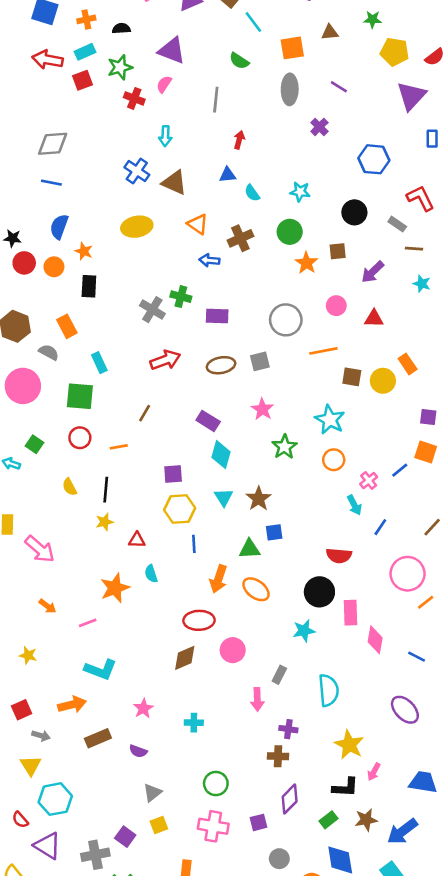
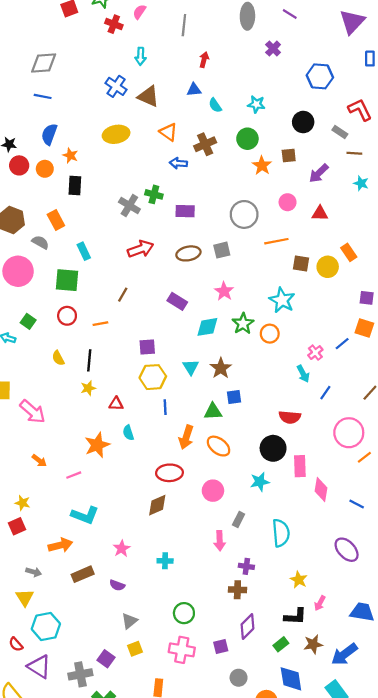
cyan diamond: (221, 455) -> (207, 327), moved, turned 65
orange circle: (334, 460) -> (270, 334), moved
pink circle: (233, 650) -> (213, 491), moved
red square: (22, 710) -> (17, 526), moved
yellow star: (349, 745) -> (299, 580), size x0.7

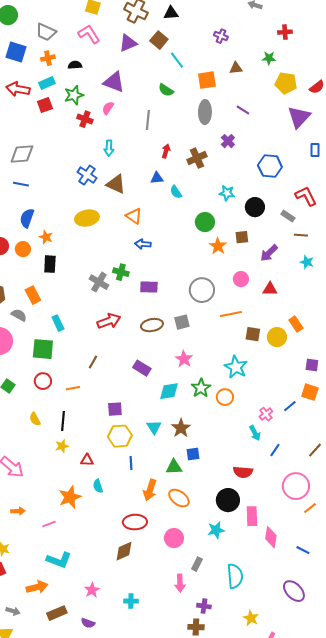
cyan star: (256, 104) -> (227, 193), moved
brown cross: (205, 144) -> (197, 158), moved
orange arrow: (39, 461) -> (18, 511), turned -40

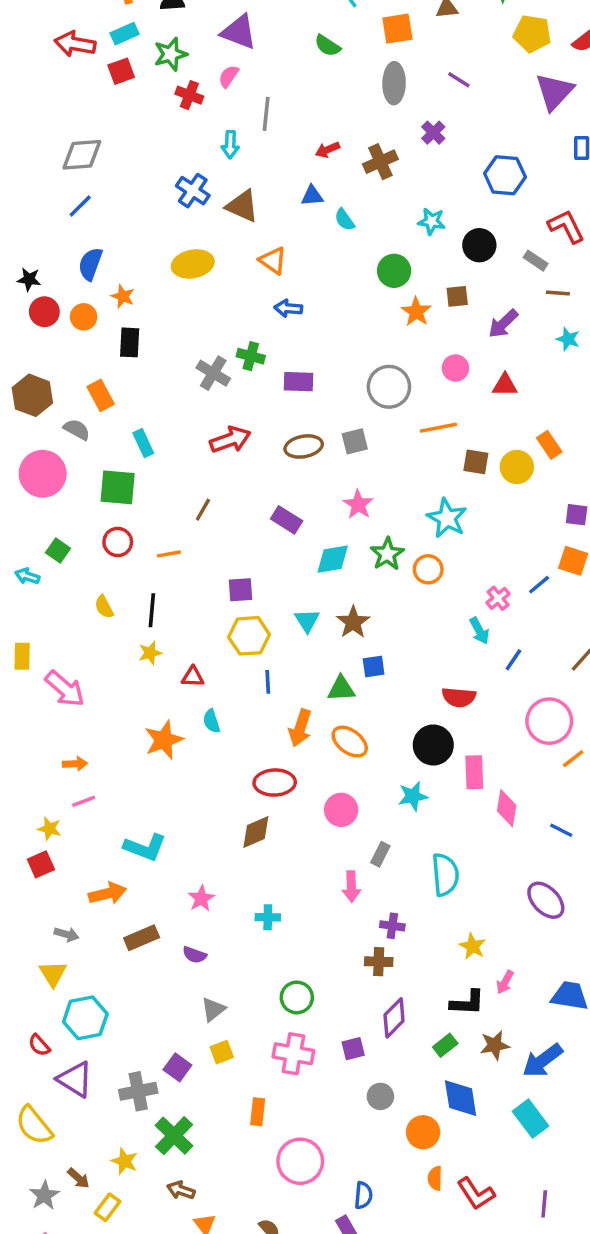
gray line: (148, 120) -> (266, 114), moved
red arrow: (166, 151) -> (328, 150), turned -128
blue line: (21, 184) -> (80, 206), turned -56
pink line: (49, 524) -> (84, 801), moved

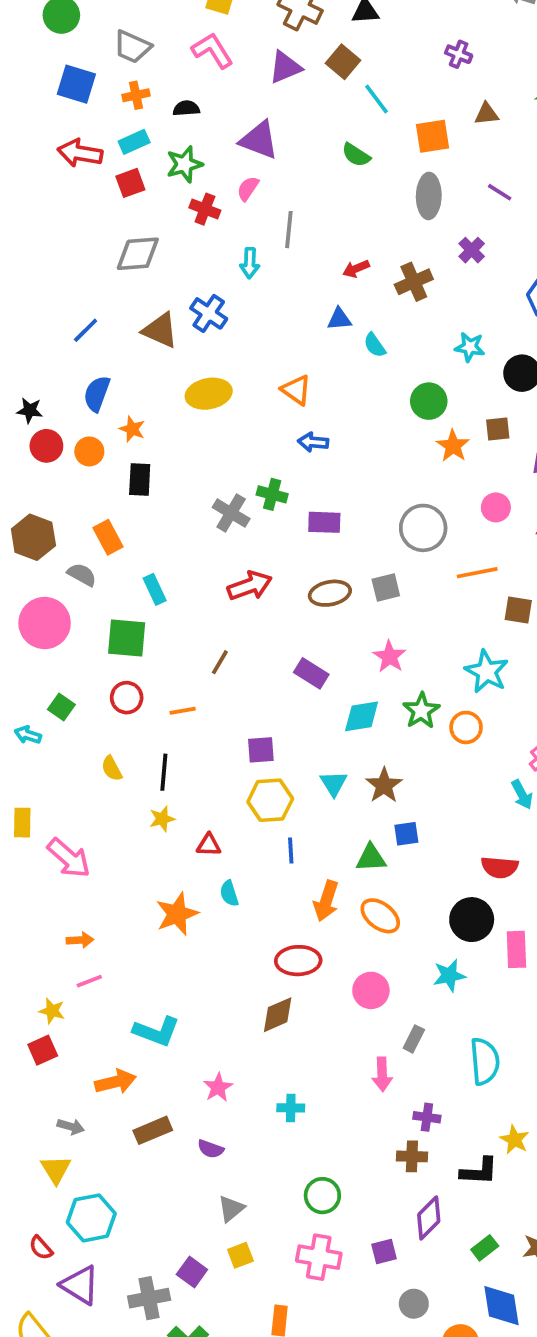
gray diamond: (82, 155) -> (138, 254), moved
brown triangle: (242, 206) -> (160, 330), moved
black L-shape: (467, 1003) -> (479, 1171), moved

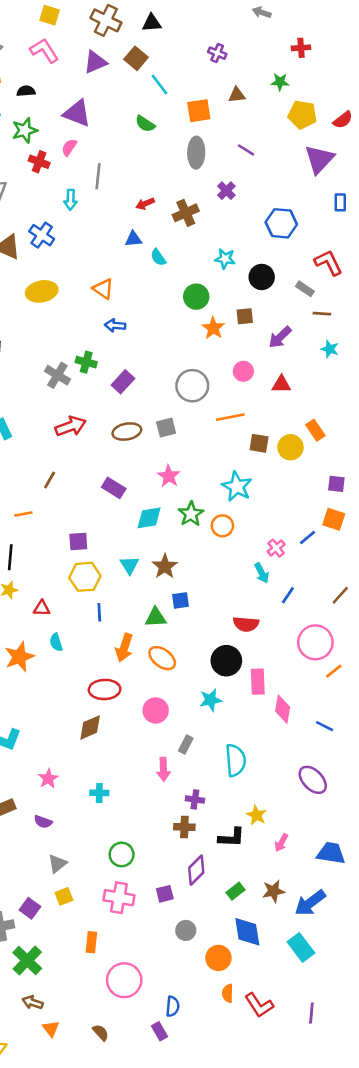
purple rectangle: (324, 522) -> (123, 382), turned -50

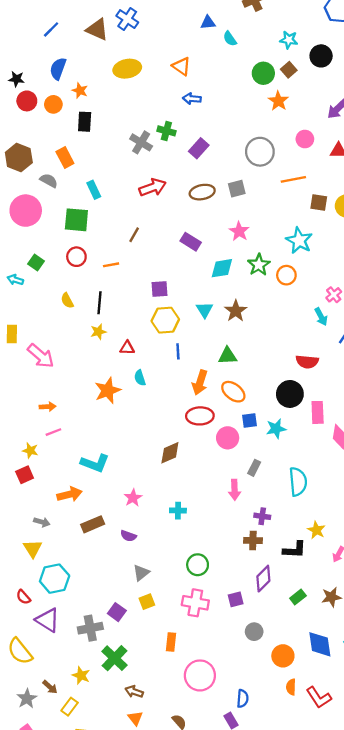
brown square: (245, 316) -> (289, 70), moved, turned -35
blue square: (180, 600) -> (250, 421), moved
red ellipse: (105, 689) -> (200, 416), moved
blue diamond: (247, 932) -> (320, 644), moved
brown arrow: (33, 1002) -> (134, 692), moved

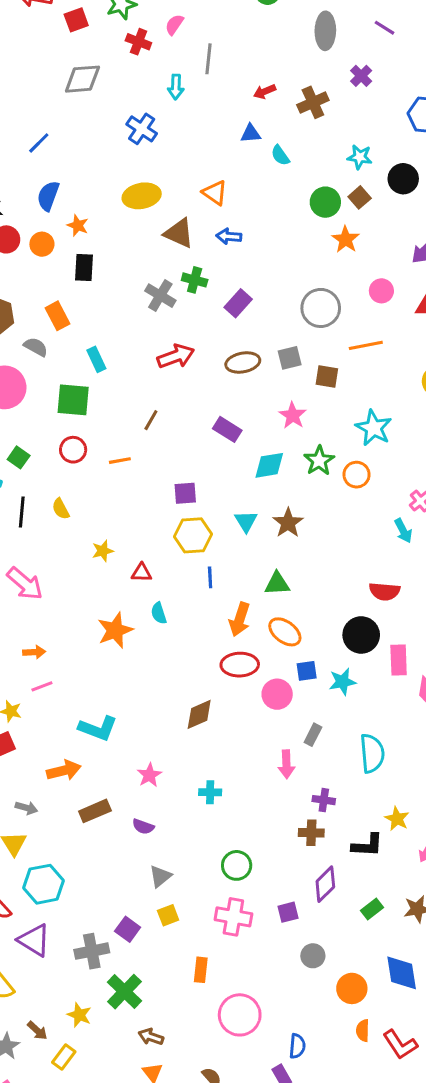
brown triangle: (97, 29) -> (179, 233), moved
brown square: (319, 202) -> (327, 376), moved
black line: (100, 303) -> (22, 512), moved

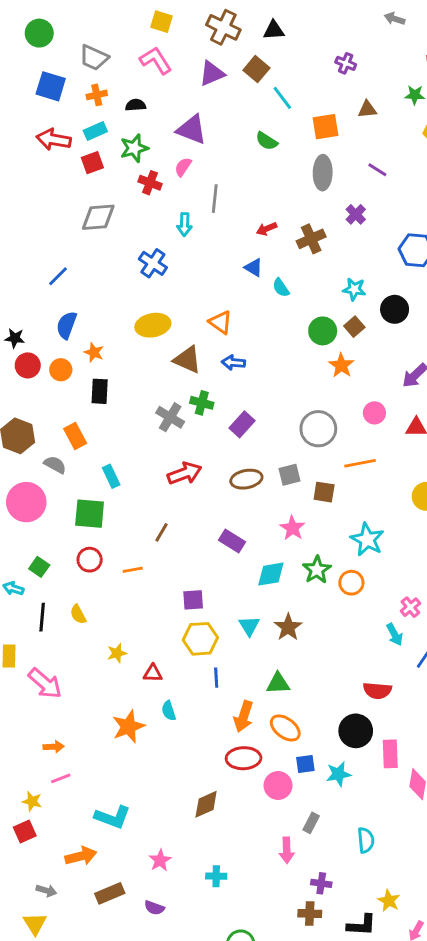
blue triangle: (251, 134) -> (254, 268), turned 36
cyan semicircle: (372, 753) -> (366, 840), size x0.7

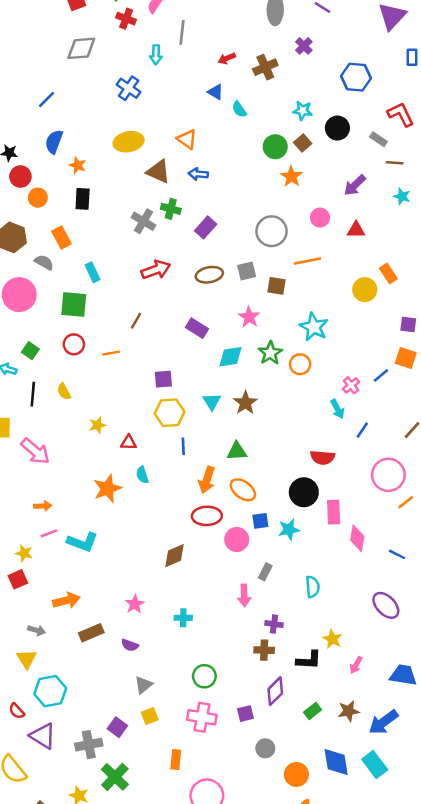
orange circle: (61, 370) -> (38, 198), moved
cyan L-shape: (113, 817) -> (83, 542), moved

